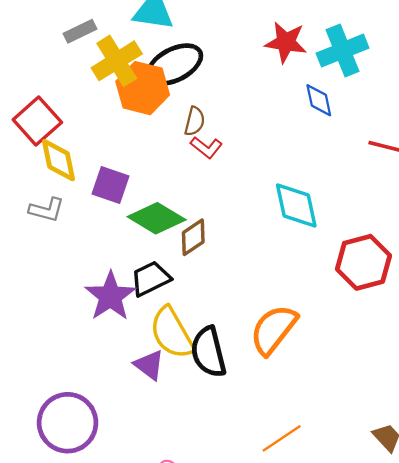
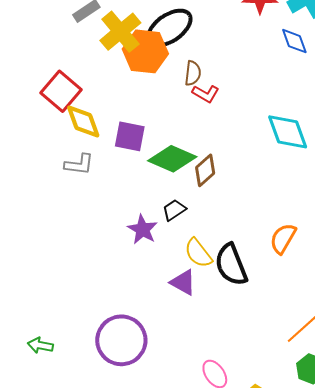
black trapezoid: (151, 279) -> (174, 210), size x0.7
purple star: (110, 296) -> (143, 229), size x0.7
orange semicircle: (274, 330) -> (283, 238), size x0.7
yellow semicircle: (172, 333) -> (198, 253), size x0.7

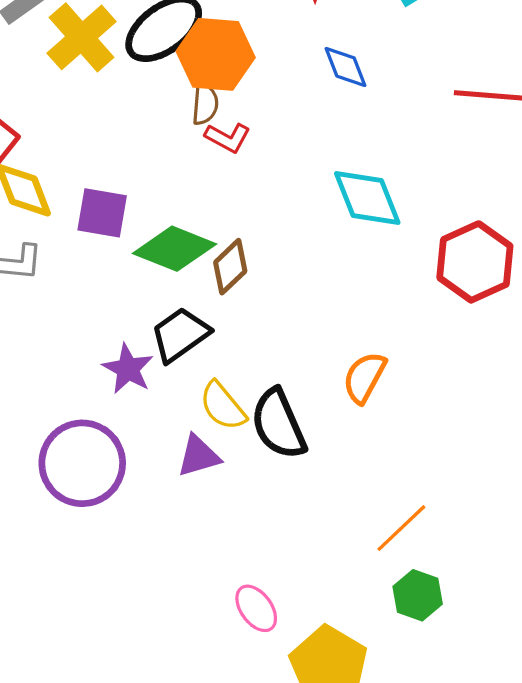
blue diamond: (294, 41) -> (345, 67), moved
orange hexagon: (145, 51) -> (216, 54), moved
black trapezoid: (174, 210) -> (180, 335), size x1.5
purple triangle: (183, 282) -> (199, 456), turned -44
purple circle: (121, 340) -> (82, 463), moved

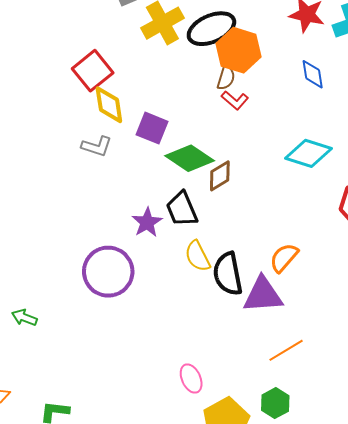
cyan diamond: (367, 198) -> (308, 153), turned -63
black trapezoid: (180, 335) -> (182, 209), turned -90
purple triangle: (199, 456) -> (263, 295), moved, size x1.5
green hexagon: (418, 595) -> (275, 403), moved

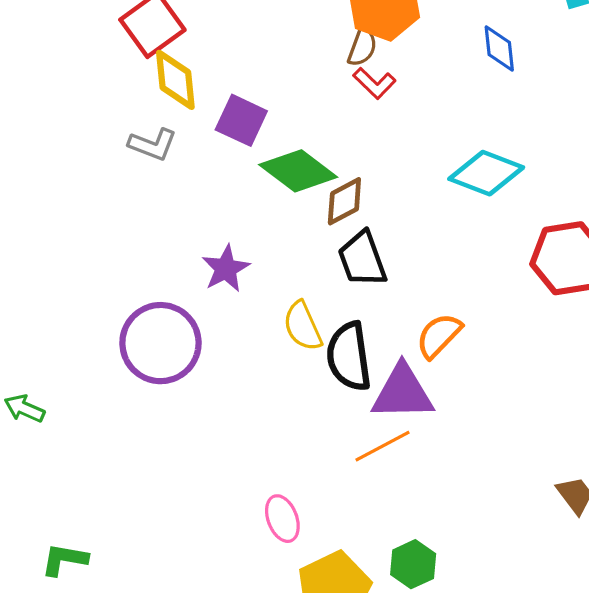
black trapezoid: (182, 209) -> (362, 259), moved
orange line: (286, 350) -> (383, 446), moved

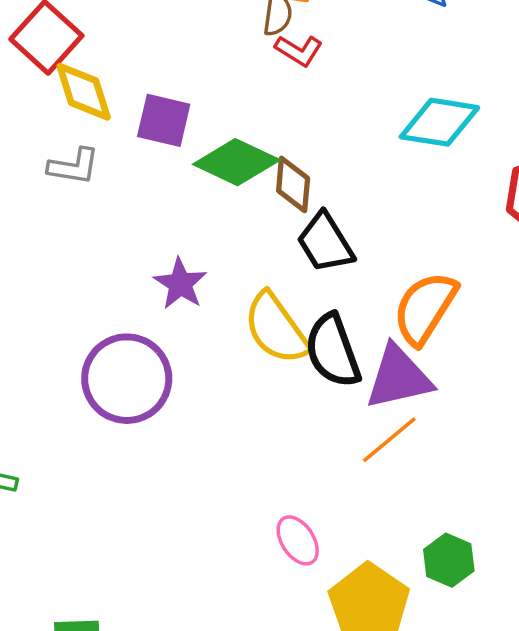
brown diamond: (344, 201) -> (293, 184), turned -45
yellow semicircle: (303, 326) -> (276, 328), size x1.4
orange semicircle: (439, 336) -> (425, 308), size x1.4

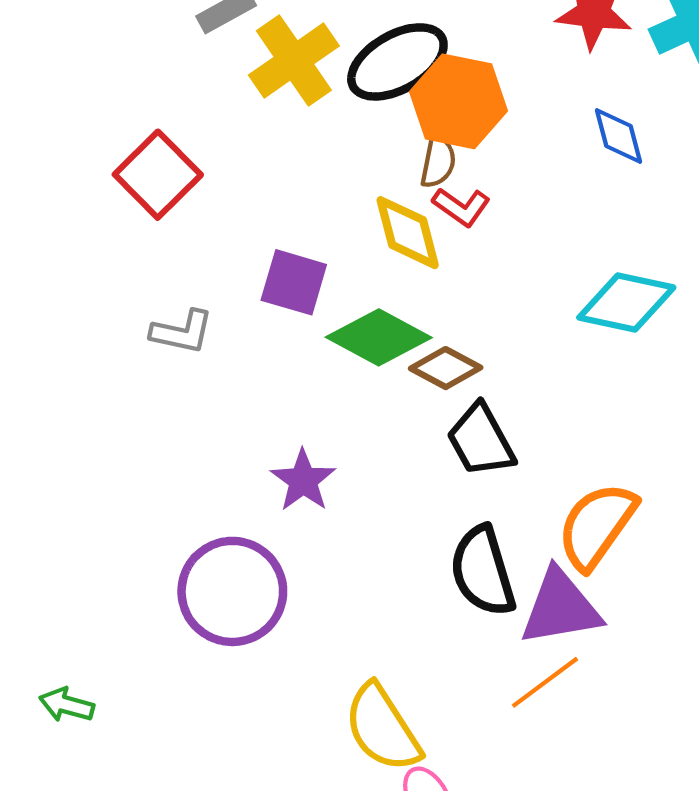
yellow diamond: (84, 92) -> (408, 233), moved
brown diamond: (293, 184) -> (446, 368), turned -70
yellow semicircle: (276, 328) -> (382, 728), moved

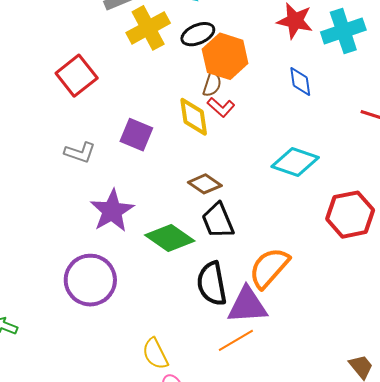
black ellipse: (397, 62) -> (198, 34), size x0.7
green diamond: (379, 337) -> (170, 238), moved
purple star: (303, 480) -> (112, 211), moved, size x1.4
yellow semicircle: (382, 728) -> (155, 354), size x0.7

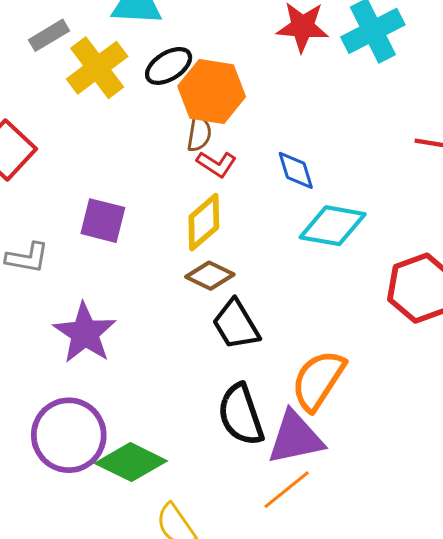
blue diamond: (300, 81) -> (296, 170), moved
yellow diamond: (194, 117) -> (204, 222), moved, turned 66
green diamond: (170, 238) -> (131, 462), moved

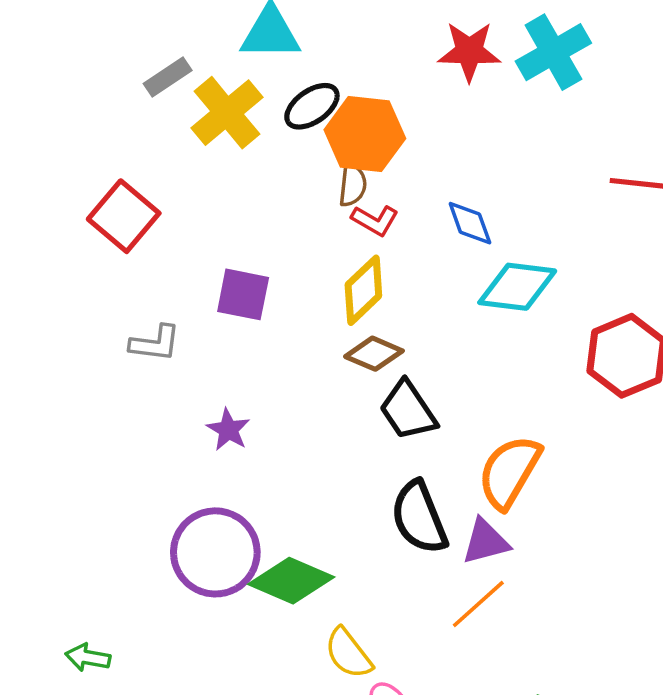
purple star: (85, 333) -> (228, 430), size x0.6
purple triangle: (295, 438) -> (486, 542), size x0.7

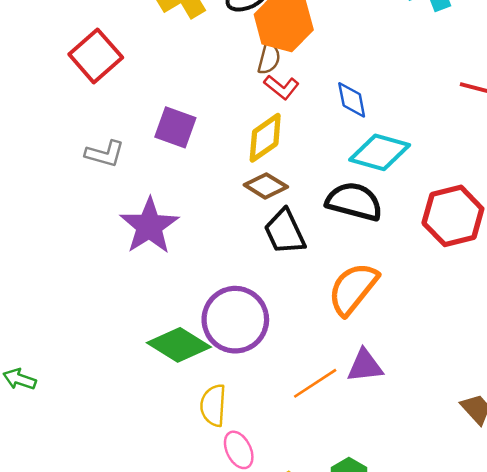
purple star: (228, 430) -> (149, 226), size x1.8
black semicircle: (419, 517) -> (354, 202), moved, turned 118
purple triangle: (486, 542) -> (365, 366), moved
purple circle: (215, 552) -> (235, 320), moved
yellow semicircle: (348, 653) -> (213, 405), turned 33

